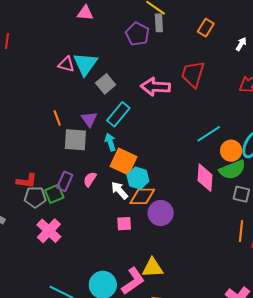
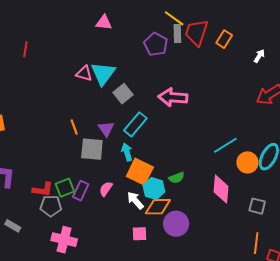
red trapezoid: (193, 74) -> (196, 33), moved
green semicircle: (232, 170) -> (177, 178), moved, size x0.6
green square: (54, 194) -> (65, 188), moved
pink cross: (49, 231) -> (64, 240), turned -30

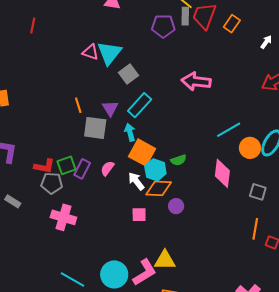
purple pentagon: (156, 44) -> (163, 26), turned -30
pink arrow: (173, 97) -> (196, 81), moved
purple circle: (176, 224) -> (176, 206), size x0.6

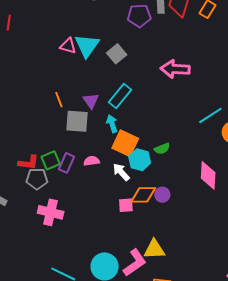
gray square: (129, 74) -> (117, 54), moved
pink semicircle: (107, 168) -> (92, 161), turned 49
pink diamond: (222, 173) -> (208, 175), moved
orange diamond: (159, 188) -> (143, 195), moved

